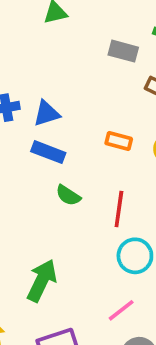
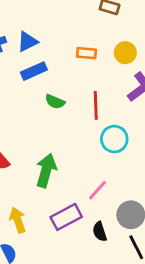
blue rectangle: (48, 152) -> (34, 71), turned -35
pink line: (121, 310) -> (97, 190), moved

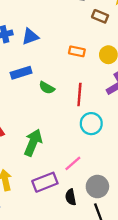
blue rectangle: (34, 71) -> (21, 73), moved

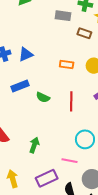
cyan circle: (91, 124) -> (85, 139), moved
green arrow: (33, 143) -> (34, 145), size x0.7
pink line: (73, 163) -> (69, 161), turned 56

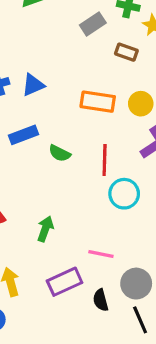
gray rectangle: (63, 16) -> (93, 24), turned -42
orange rectangle: (67, 65) -> (98, 102), size x1.5
cyan circle: (85, 139) -> (124, 194), moved

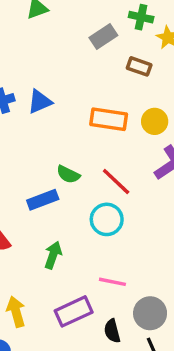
blue rectangle: (23, 135) -> (43, 200), moved
red line: (105, 160) -> (116, 182), turned -48
cyan circle: (124, 194) -> (107, 219), moved

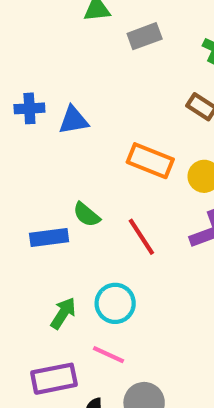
gray rectangle: (103, 37) -> (145, 36), moved
cyan circle: (107, 219) -> (115, 303), moved
green arrow: (53, 255) -> (63, 313), moved

